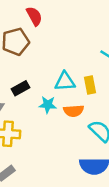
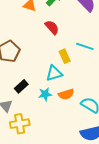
red semicircle: (34, 16) -> (52, 27), moved
yellow rectangle: (90, 85) -> (65, 56), moved

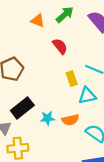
cyan triangle: (54, 73) -> (87, 96), moved
black rectangle: (21, 86) -> (22, 108), size x1.5

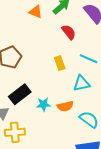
red semicircle: (60, 46) -> (69, 32), moved
yellow rectangle: (72, 79) -> (60, 63), moved

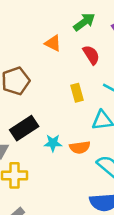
orange triangle: (36, 12) -> (53, 43), moved

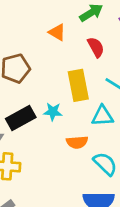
yellow rectangle: (77, 93) -> (78, 85), size x1.6
cyan star: (53, 143) -> (53, 112), moved

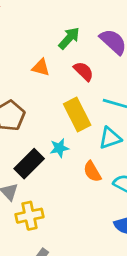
orange semicircle: (77, 142) -> (92, 172), turned 80

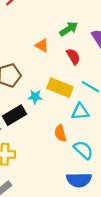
yellow rectangle: (77, 114) -> (60, 88), turned -55
cyan star: (59, 148) -> (35, 97), moved

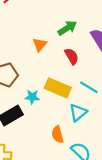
orange triangle: (42, 45) -> (40, 45), turned 40
cyan triangle: (80, 112) -> (78, 113), turned -36

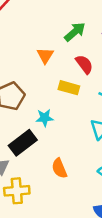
yellow rectangle: (58, 88) -> (69, 88), moved, size x0.7
orange semicircle: (58, 134) -> (59, 168), moved

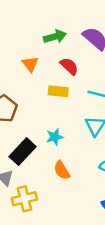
green arrow: (75, 32) -> (55, 37), turned 35
cyan star: (45, 118) -> (55, 137), moved

